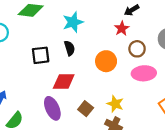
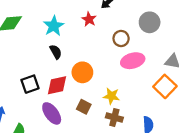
red star: (122, 28) -> (89, 19), moved
black square: (41, 55) -> (30, 84), moved
orange circle: (106, 61) -> (82, 72), moved

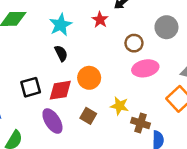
brown cross: (114, 117) -> (140, 123), moved

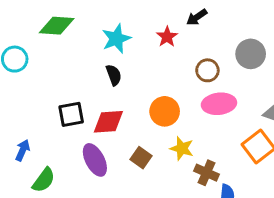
orange circle: (89, 78) -> (165, 111), moved

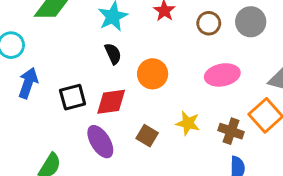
brown circle: (207, 70) -> (209, 23), moved
orange circle: (165, 111) -> (153, 74), moved
blue arrow: (23, 150) -> (28, 83), moved, size x1.4
brown cross: (207, 173) -> (231, 131), moved

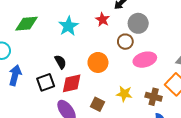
gray circle: (251, 22) -> (138, 23), moved
brown circle: (209, 23) -> (125, 42), moved
black semicircle: (113, 54) -> (60, 62), moved

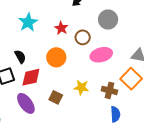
red star: (103, 20) -> (61, 28), moved
gray circle: (138, 23) -> (108, 19), moved

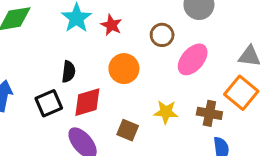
red star: (61, 28) -> (111, 25), moved
pink ellipse: (101, 55) -> (193, 59), turned -30
black semicircle: (20, 57) -> (68, 72), turned 40

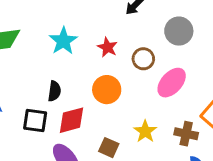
red star: (111, 25) -> (107, 47), moved
black square: (49, 103) -> (35, 120), turned 30
yellow star: (166, 112) -> (145, 131), turned 30

